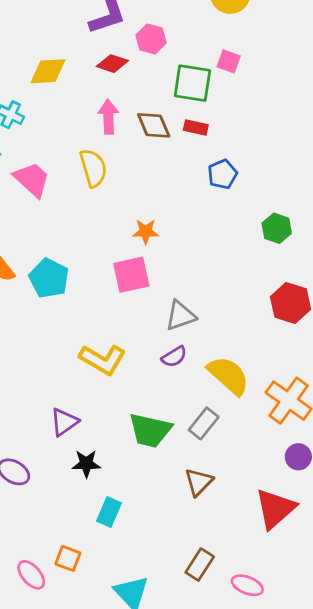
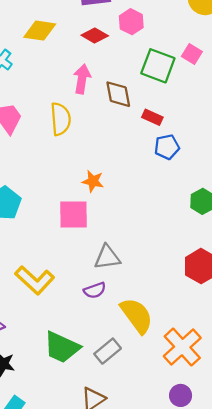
red rectangle: (196, 128) -> (152, 117), moved

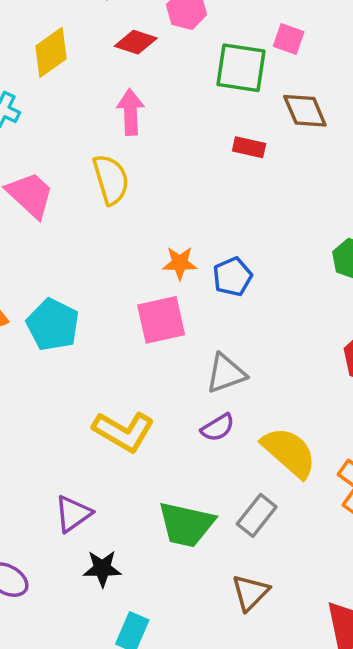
yellow diamond: (40, 31) -> (51, 52), turned -32
brown diamond: (118, 94) -> (305, 111), moved
blue pentagon: (167, 147) -> (233, 277), moved

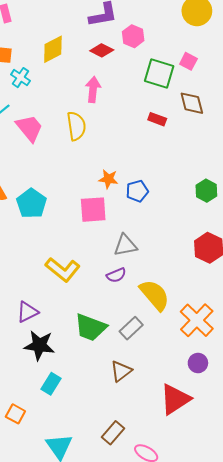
black star: (102, 568) -> (39, 345), size x1.4

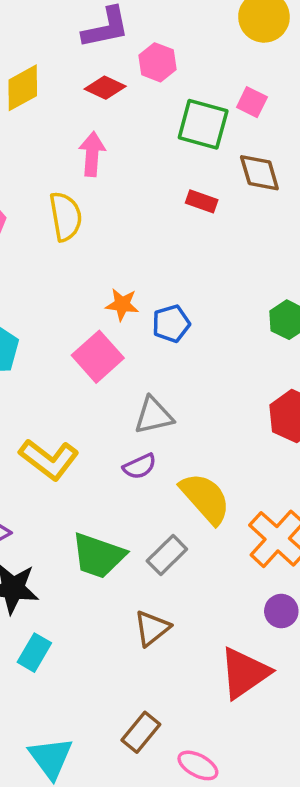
pink square: (93, 210) -> (98, 357), turned -36

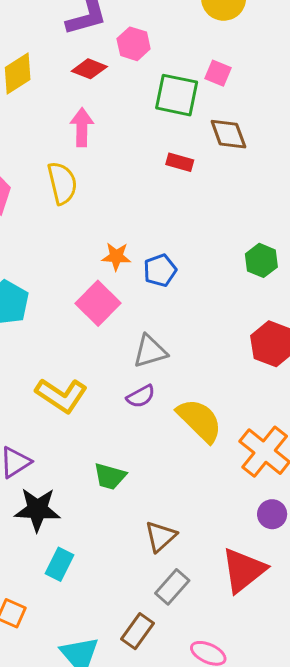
gray rectangle: (167, 555) -> (172, 587), moved
green trapezoid: (98, 556) -> (110, 476), size x0.7
brown rectangle: (141, 732) -> (137, 631), moved

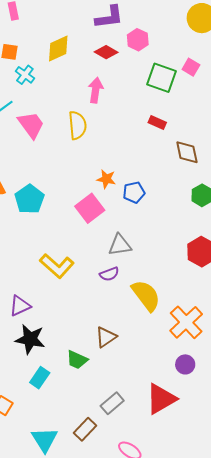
brown diamond: (228, 134) -> (187, 152), moved
green trapezoid: (110, 476) -> (77, 360), moved
brown triangle: (161, 536) -> (106, 337), moved

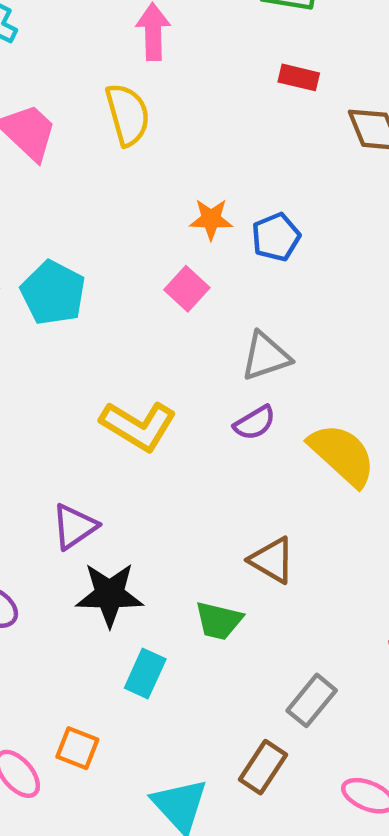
pink square: (90, 208) -> (187, 289), size x0.7
brown triangle: (106, 337) -> (272, 560), turned -45

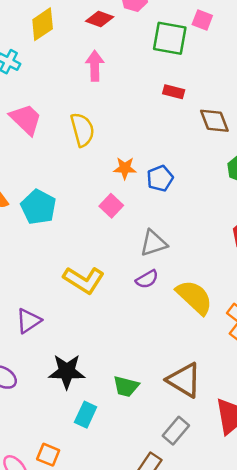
yellow semicircle: (128, 115) -> (82, 130), moved
purple triangle: (74, 526) -> (28, 321), moved
brown triangle: (272, 560) -> (184, 380), moved, size x1.4

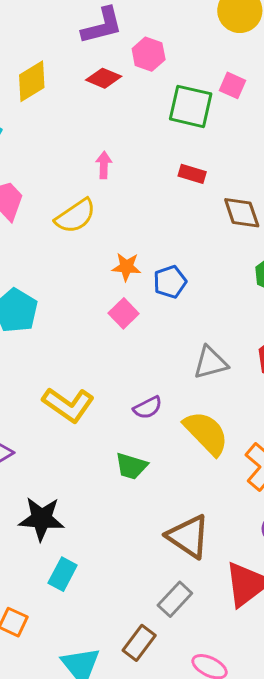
pink arrow: (95, 66) -> (104, 165), moved, size x0.7
yellow semicircle: (82, 130) -> (75, 216), turned 68
pink square: (111, 206) -> (124, 313), moved
gray triangle: (154, 243) -> (210, 363), moved
green trapezoid: (126, 386) -> (131, 466), moved

